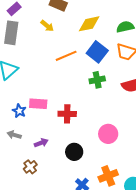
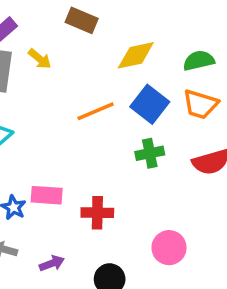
yellow arrow: (47, 26) -> (40, 59), moved

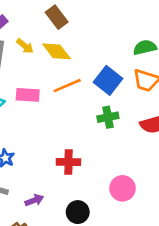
brown rectangle: (82, 20) -> (57, 17), turned 30
yellow diamond: (136, 55) -> (57, 51), moved, turned 64
pink rectangle: (47, 195) -> (28, 95), moved

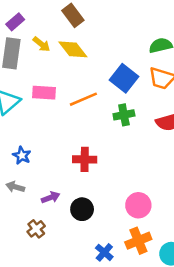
orange line: (67, 86) -> (83, 99), moved
pink circle: (122, 188) -> (138, 205), moved
black circle: (78, 212) -> (82, 209), moved

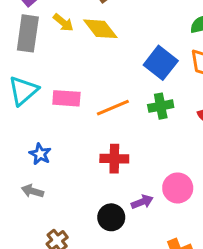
pink rectangle: (44, 93) -> (66, 98), moved
orange line: (83, 99) -> (113, 108), moved
purple arrow: (51, 197) -> (142, 202), moved
pink circle: (138, 205) -> (178, 188), moved

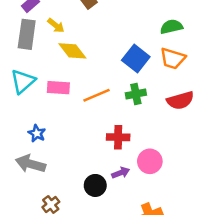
yellow diamond: (100, 29) -> (72, 51), moved
red cross: (114, 159) -> (118, 137), moved
gray arrow: (32, 191) -> (30, 164), size x1.6

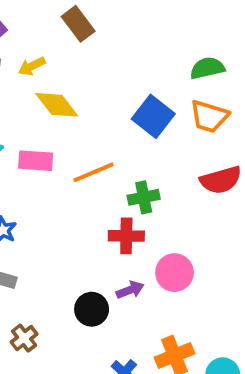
yellow arrow: (56, 25) -> (32, 66), turned 114
green cross: (136, 94) -> (144, 197), moved

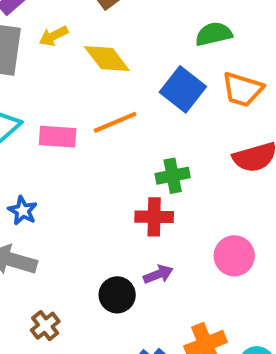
green semicircle: (207, 68) -> (214, 34), moved
yellow diamond: (57, 105) -> (107, 59), moved
orange line: (93, 172) -> (115, 122), moved
pink circle: (174, 273) -> (234, 256), moved

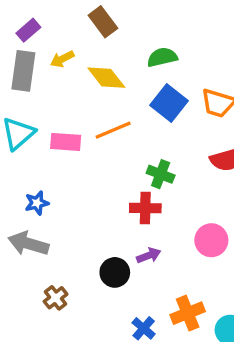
green semicircle: (214, 34) -> (162, 57), moved
green cross: (173, 176) -> (161, 174), turned 32
blue star: (23, 211) -> (37, 203), turned 30

